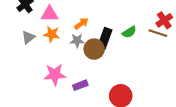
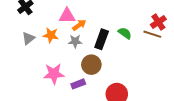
pink triangle: (49, 14) -> (67, 16), moved
green semicircle: (129, 32) -> (125, 33), turned -112
brown circle: (94, 49) -> (91, 65), moved

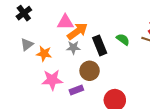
orange arrow: (79, 25) -> (77, 31), size x1.5
orange star: (51, 35) -> (44, 54), moved
black rectangle: (102, 39) -> (100, 45), turned -42

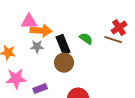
orange arrow: (77, 31) -> (41, 31), turned 40
brown circle: (90, 71) -> (64, 63), moved

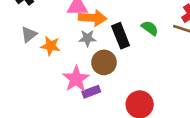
brown circle: (64, 63) -> (104, 62), moved
pink star: (16, 79) -> (76, 79), moved, turned -30

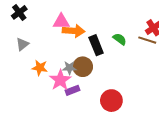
gray star: (87, 38) -> (69, 68), moved
orange star: (51, 46) -> (40, 68), moved

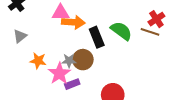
green semicircle: (120, 39) -> (121, 31), size x1.5

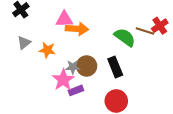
brown line: (150, 32) -> (145, 31), moved
black rectangle: (97, 37) -> (115, 67), moved
orange star: (38, 61) -> (47, 50), moved

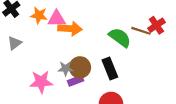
orange star: (47, 50) -> (39, 15), moved
pink star: (63, 80) -> (41, 82), moved, turned 30
purple rectangle: (76, 90) -> (76, 81), moved

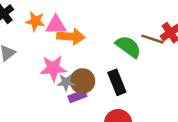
pink star: (41, 82) -> (53, 68), moved

